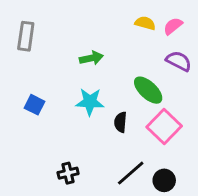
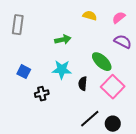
yellow semicircle: (145, 23) -> (90, 16), moved
black cross: (68, 173) -> (42, 94), moved

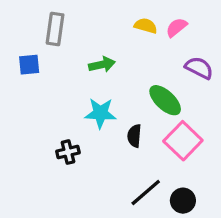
pink semicircle: (119, 18) -> (176, 27), moved
gray rectangle: (18, 25) -> (55, 29), moved
blue square: (24, 72) -> (29, 65), moved, turned -32

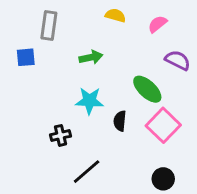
yellow semicircle: (146, 26) -> (115, 15), moved
black line: (146, 192) -> (87, 172), moved

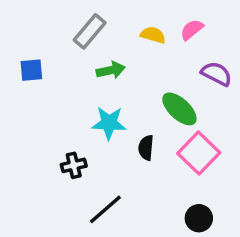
yellow semicircle: (115, 15) -> (153, 35), moved
gray rectangle: (49, 25) -> (90, 31), moved, turned 32

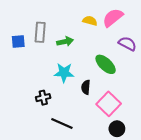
pink semicircle: (192, 30) -> (113, 18), size x1.5
gray rectangle: (90, 31) -> (40, 32), moved, turned -36
pink square: (199, 153) -> (109, 104), moved
black line: (105, 209) -> (62, 124), turned 65

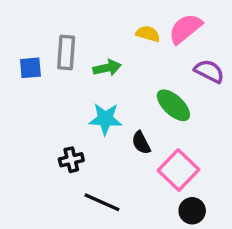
black semicircle: (86, 87) -> (141, 143), turned -32

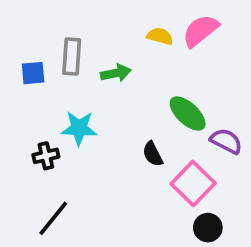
purple semicircle: (209, 71) -> (226, 141), moved
cyan star: (105, 119) -> (79, 128), moved
black cross: (71, 160) -> (46, 156), moved
black line: (102, 202) -> (53, 218), moved, turned -75

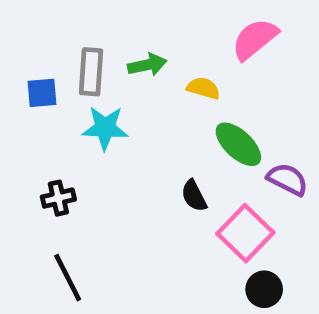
yellow semicircle: (160, 36) -> (203, 88), moved
green arrow: (116, 73) -> (147, 65), moved
cyan star: (79, 128) -> (105, 128), moved
black line: (53, 218) -> (68, 278), turned -66

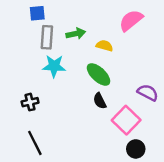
blue square: (42, 93) -> (37, 13), moved
green ellipse: (238, 144) -> (99, 74), moved

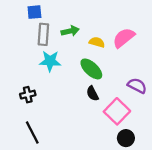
pink semicircle: (131, 20) -> (124, 38), moved

